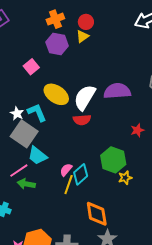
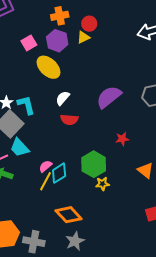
pink square: (31, 67) -> (29, 43), moved
purple semicircle: (117, 91) -> (109, 97), turned -44
yellow ellipse: (56, 94) -> (49, 67), moved
white semicircle: (85, 97) -> (63, 98), moved, size x0.6
orange diamond: (97, 214) -> (69, 215), turned -44

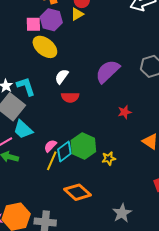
pink square: (29, 43) -> (33, 24), moved, turned 35
green hexagon: (94, 164) -> (83, 146), moved
gray star: (75, 241) -> (122, 213), moved

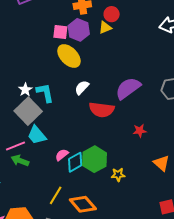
red semicircle: (70, 97) -> (102, 110), moved, size x1.4
yellow line: (52, 161) -> (56, 195), moved

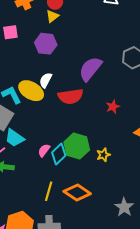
purple hexagon: (79, 30) -> (46, 44), moved
yellow ellipse: (69, 56) -> (31, 91), moved

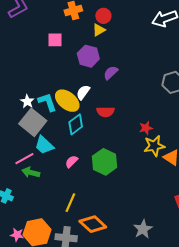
purple semicircle: (90, 69) -> (111, 73), moved, size x0.6
red semicircle: (71, 96) -> (105, 112), size x0.7
cyan diamond: (59, 154) -> (76, 124), moved
yellow star: (103, 155) -> (154, 146), moved, size x1.5
orange diamond: (77, 193) -> (93, 224), moved

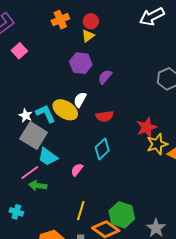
pink square: (55, 40) -> (19, 51), moved, turned -35
cyan diamond: (76, 124) -> (102, 149), moved
red star: (146, 128) -> (147, 127), size x1.5
green hexagon: (105, 162) -> (122, 215), moved

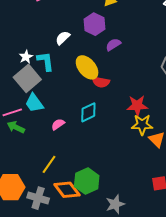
white semicircle: (80, 100) -> (63, 38), moved
yellow ellipse: (65, 110) -> (87, 67), moved

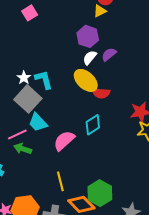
white semicircle: (63, 38) -> (90, 58), moved
pink semicircle: (58, 124) -> (64, 141), size x1.6
yellow line: (49, 164) -> (60, 181), turned -42

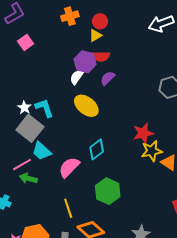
white semicircle: (90, 58) -> (77, 77), moved
red semicircle: (101, 93) -> (101, 56), moved
green hexagon: (100, 193) -> (108, 191), moved

